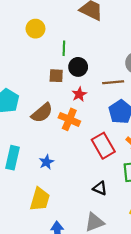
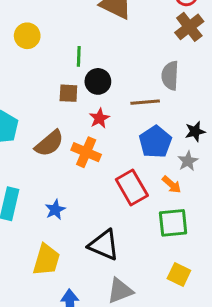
yellow circle: (35, 29) -> (27, 36), moved
black triangle: (100, 188) -> (104, 245), moved, size x1.6

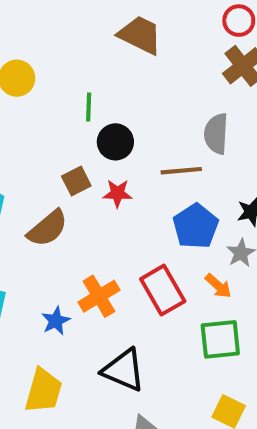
brown square: (68, 93) -> (76, 181), moved, turned -30
red star: (99, 118) -> (117, 193), turned 30
orange cross: (86, 152) -> (99, 296), moved, turned 36

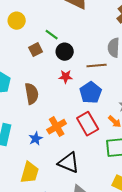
green line: (89, 107) -> (52, 35), turned -56
brown square: (76, 181) -> (36, 50), moved
blue pentagon: (196, 226) -> (91, 93), moved
brown semicircle: (48, 228) -> (32, 94), turned -60

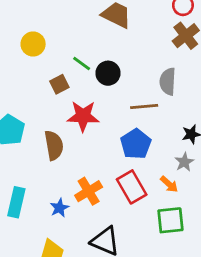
black circle: (65, 52) -> (108, 73), moved
red star: (66, 77) -> (83, 116), moved, size x1.6

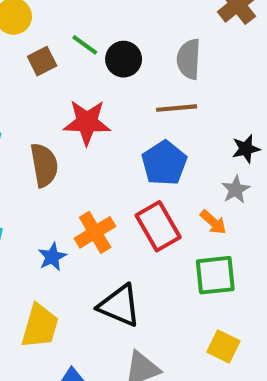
gray semicircle: (168, 81) -> (189, 59), moved
brown square: (59, 84) -> (42, 61), moved

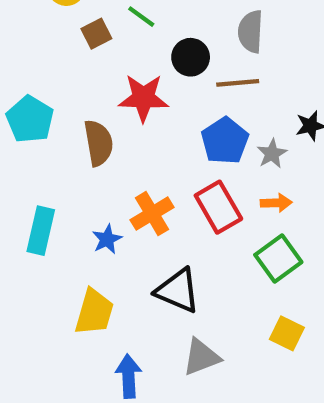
black circle: (124, 59) -> (191, 57), moved
gray star: (236, 190) -> (272, 154), moved
orange arrow: (213, 222) -> (276, 203), turned -44
green square: (215, 275) -> (278, 258), turned -30

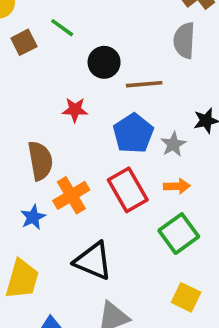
gray semicircle: (251, 32) -> (184, 40), moved
red star: (143, 98) -> (75, 110), moved, size x0.6
brown semicircle: (98, 143) -> (40, 161), moved

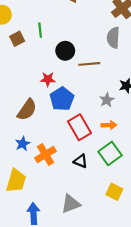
green line: (62, 28) -> (40, 30), turned 48
blue pentagon: (133, 133) -> (62, 99), moved
brown semicircle: (40, 161) -> (27, 110), turned 45
orange cross: (71, 195) -> (46, 155), moved
black triangle: (93, 261) -> (81, 161), moved, size x0.6

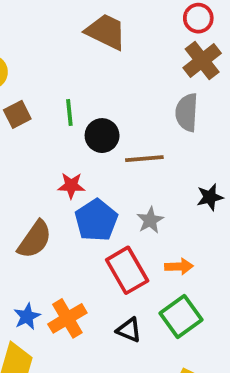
green line: (40, 30) -> (69, 112), moved
gray star: (107, 100) -> (150, 220), moved
blue star: (23, 144) -> (27, 316), moved

